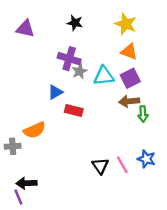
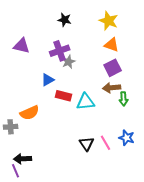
purple triangle: (25, 29) -> (22, 46), moved
purple cross: (69, 59) -> (60, 51), turned -36
cyan triangle: (104, 76) -> (86, 102), moved

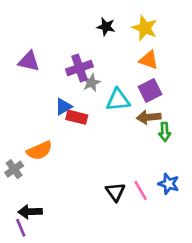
black star: (65, 20) -> (106, 27), moved
red rectangle: (64, 96) -> (77, 117), moved
cyan triangle: (86, 102) -> (118, 100), moved
gray cross: (11, 127) -> (14, 169), turned -32

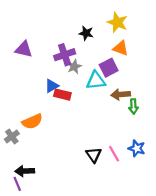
black star: (106, 27) -> (86, 33), moved
purple square: (150, 91) -> (109, 68), moved

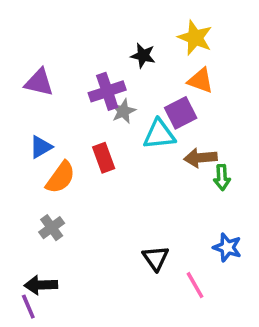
blue triangle: (52, 86) -> (41, 147), moved
red rectangle: (62, 95) -> (104, 158), turned 56
orange semicircle: (32, 121) -> (61, 177), moved, turned -30
gray cross: (12, 137) -> (52, 228), moved
pink line: (114, 154) -> (195, 285), moved

